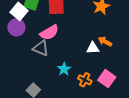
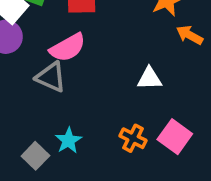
orange arrow: (105, 41) -> (190, 35), moved
cyan star: (64, 69) -> (68, 141), moved

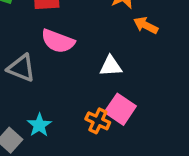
pink semicircle: (68, 48) -> (58, 41), moved, turned 52
pink square: (175, 137) -> (120, 109), moved

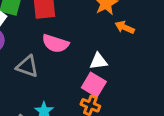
pink square: (120, 109) -> (94, 85), moved

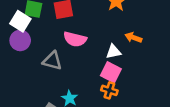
orange arrow: (125, 27) -> (133, 37), moved

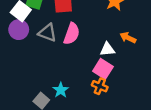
pink semicircle: (75, 39) -> (72, 34), turned -90
gray triangle: (52, 61) -> (47, 33), moved

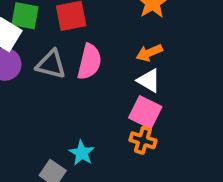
orange arrow: (128, 38) -> (149, 53), moved, turned -42
white triangle: (107, 49) -> (149, 81), turned 42

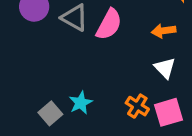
white triangle: (149, 81) -> (165, 68), moved
pink square: (145, 112) -> (168, 112), moved, turned 32

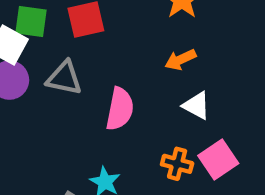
pink semicircle: (109, 24) -> (120, 109), moved

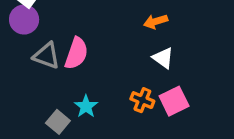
gray triangle: (64, 78) -> (46, 56), moved
pink semicircle: (120, 109) -> (76, 53), moved

